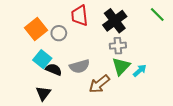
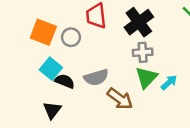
orange square: (36, 29) -> (43, 32), turned -30
brown arrow: (99, 84) -> (120, 99), turned -105

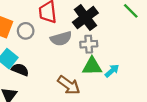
gray semicircle: (96, 77) -> (61, 39), moved
green triangle: (146, 77) -> (92, 66), turned 45

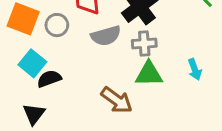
black semicircle: (20, 70) -> (49, 79), turned -42
cyan arrow: (112, 71) -> (195, 69), moved, turned 112

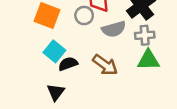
gray circle: (57, 25) -> (84, 15), moved
brown arrow: (117, 100) -> (105, 65), moved

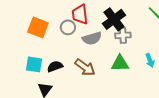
gray cross: (145, 35) -> (123, 35), moved
cyan square: (54, 51) -> (34, 64), moved, turned -30

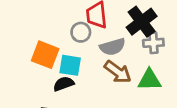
orange square: (38, 27) -> (45, 55), moved
cyan square: (34, 64) -> (70, 65), moved
brown arrow: (85, 67) -> (118, 72), moved

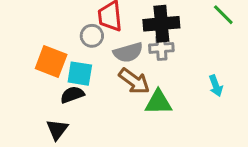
black cross: (142, 22) -> (161, 24), turned 32
gray cross: (153, 43) -> (161, 48), moved
green triangle: (150, 80) -> (158, 102), moved

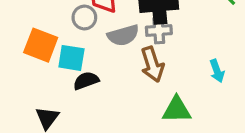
brown arrow: (134, 81) -> (152, 64), moved, turned 36
black semicircle: (72, 95) -> (86, 81), moved
green triangle: (158, 102) -> (177, 110), moved

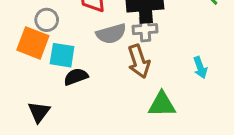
gray circle: (84, 18) -> (47, 20), moved

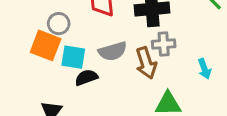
gray cross: (145, 29) -> (164, 44), moved
gray semicircle: (111, 34) -> (113, 51), moved

